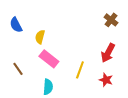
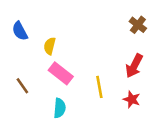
yellow line: (80, 70) -> (99, 87), turned -30

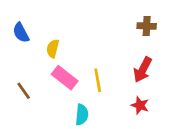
brown cross: (138, 25) -> (147, 26), turned -35
yellow line: (99, 87) -> (98, 80), moved
cyan semicircle: (60, 108) -> (82, 115), moved

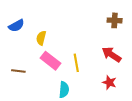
blue semicircle: (21, 33) -> (16, 26), turned -91
red arrow: (143, 70) -> (111, 55), turned 96
brown line: (24, 91) -> (18, 71), turned -48

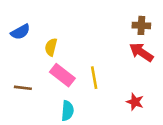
red arrow: (111, 55) -> (141, 52), moved
cyan semicircle: (64, 90) -> (67, 111), moved

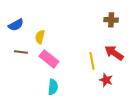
red arrow: (141, 52) -> (114, 53), moved
yellow line: (94, 78) -> (92, 61), moved
brown line: (23, 88) -> (21, 52), moved

